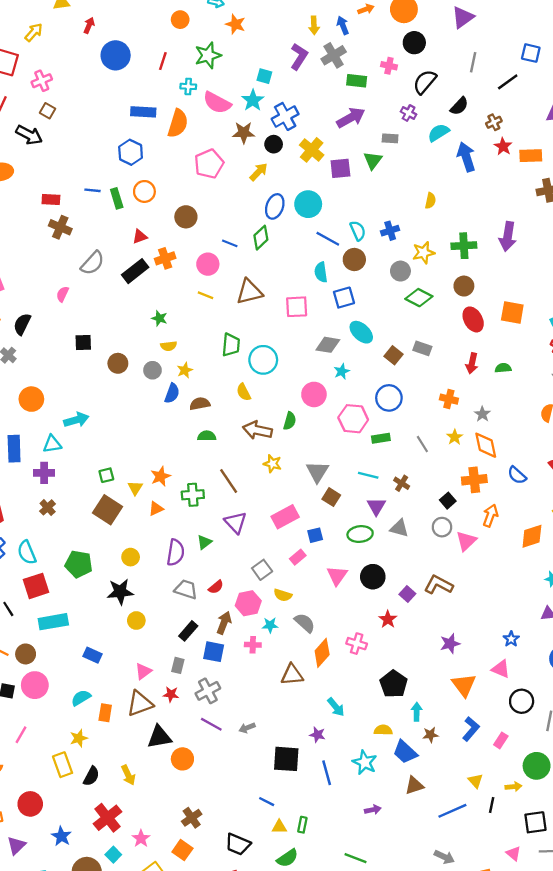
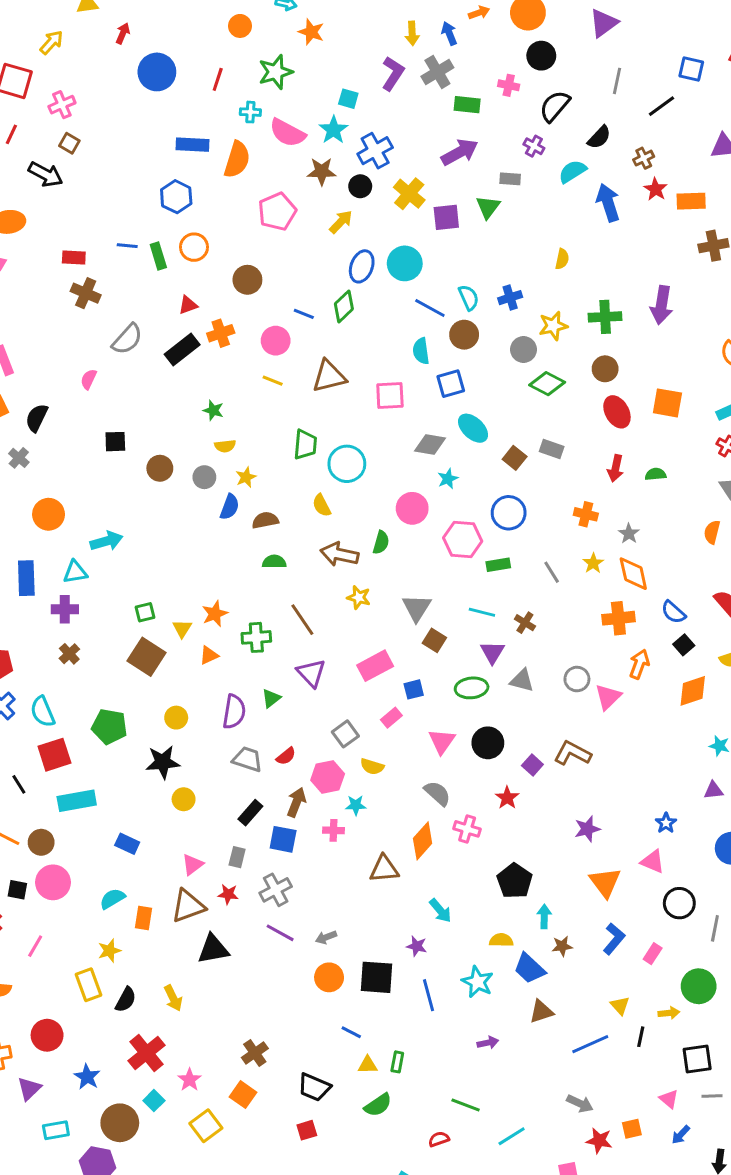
black square: (448, 501) -> (684, 645), moved
gray semicircle: (305, 623) -> (437, 793), moved
orange circle: (182, 759) -> (329, 977), moved

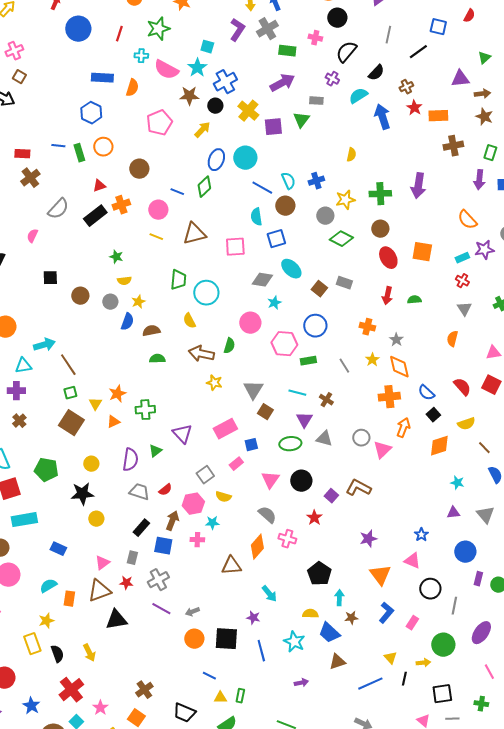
orange semicircle: (237, 160) -> (132, 88), size x0.7
brown cross: (86, 293) -> (30, 178), turned 30
brown line: (302, 620) -> (68, 365), moved
black semicircle: (126, 1000) -> (57, 654), turned -48

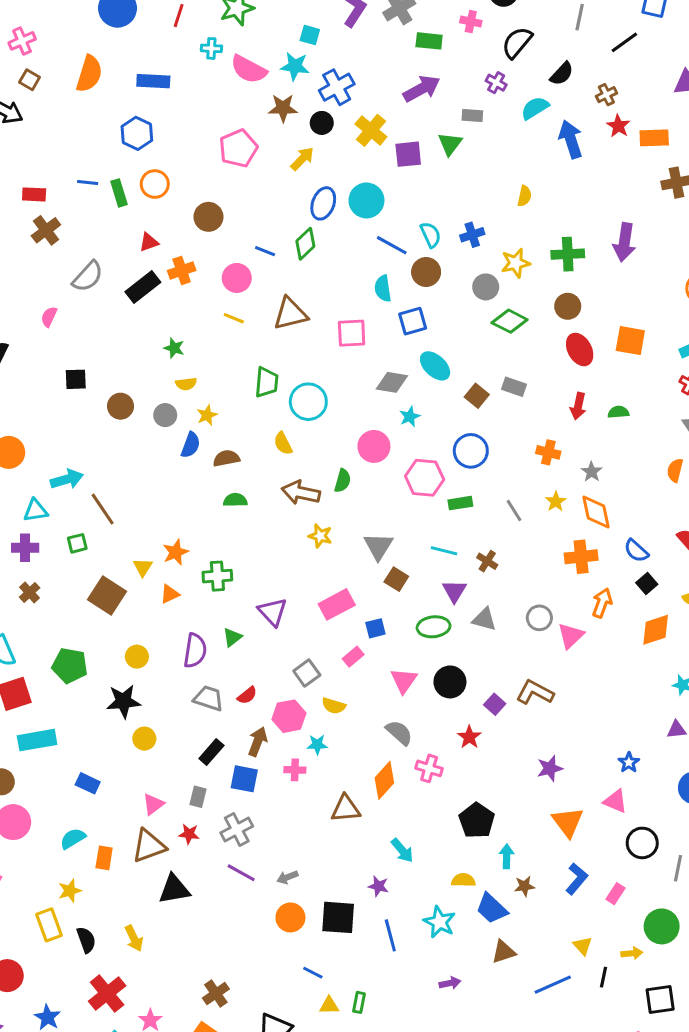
cyan star: (197, 68) -> (295, 66), turned -30
orange semicircle: (132, 88) -> (89, 74), moved, size x1.4
green square: (70, 393) -> (77, 543), moved

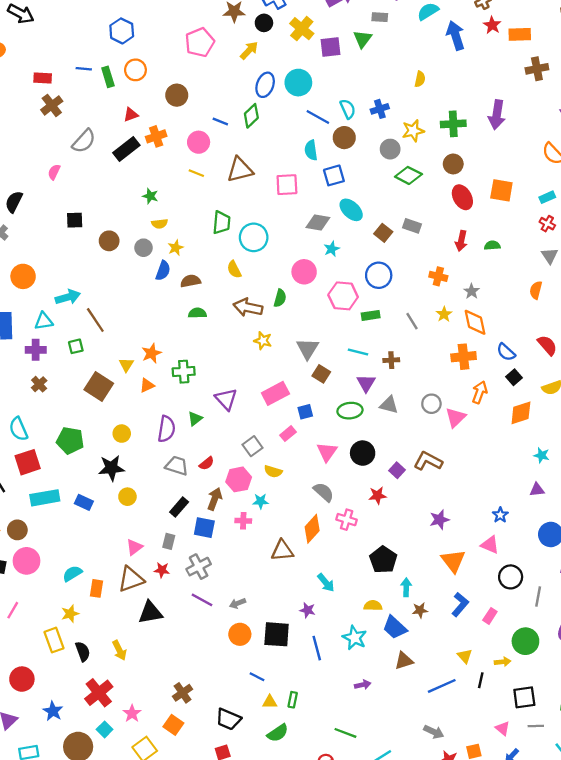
brown cross: (487, 561) -> (391, 360), turned -35
red star: (469, 737) -> (378, 495), turned 30
blue rectangle: (88, 783) -> (84, 502), moved

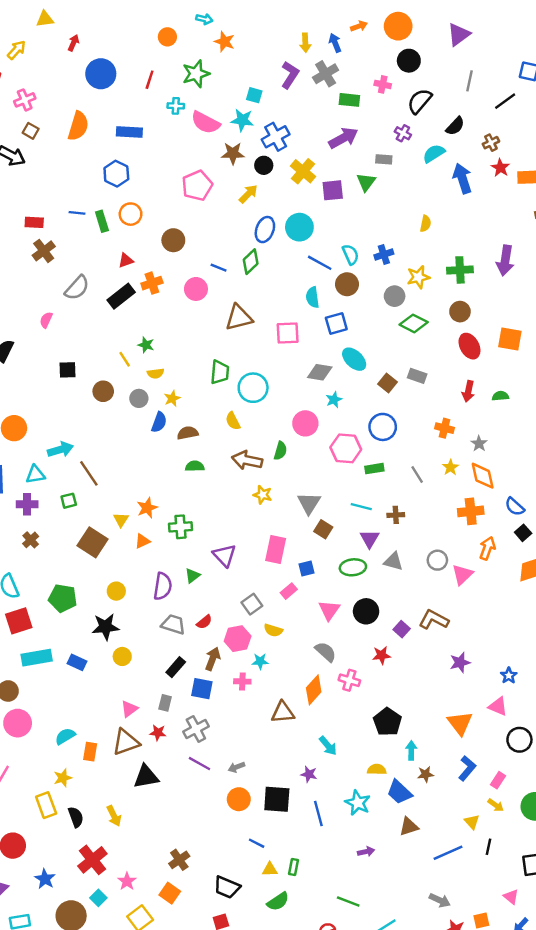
yellow line: (196, 173) -> (125, 359), moved, turned 35
pink rectangle: (275, 393) -> (276, 549), turned -50
purple star: (439, 520) -> (460, 662), moved
yellow arrow: (503, 662) -> (496, 805), moved, turned 42

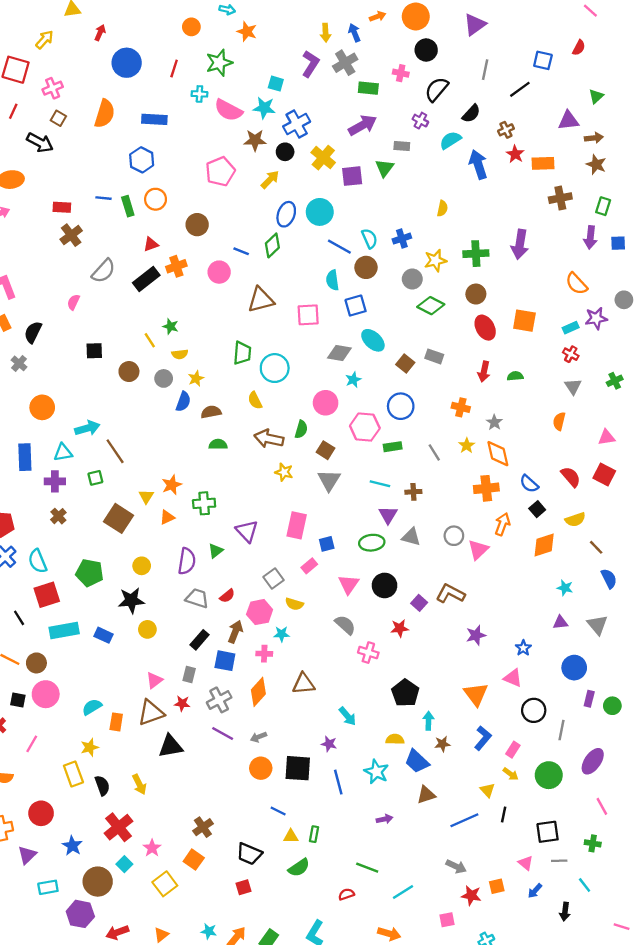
brown square: (323, 529) -> (326, 450), moved
orange diamond: (314, 690) -> (258, 692), moved

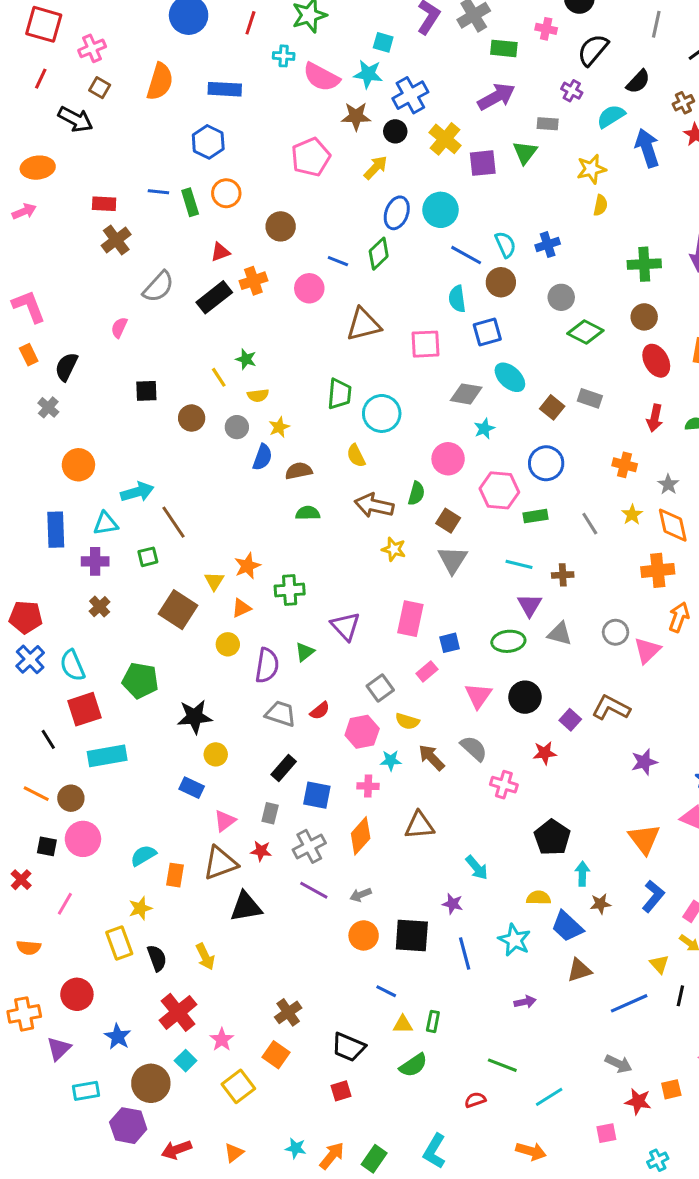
yellow star: (435, 260) -> (591, 169), moved
yellow circle: (142, 566) -> (228, 644), moved
brown arrow: (235, 632) -> (431, 757), moved, turned -65
blue rectangle: (103, 635) -> (192, 788), moved

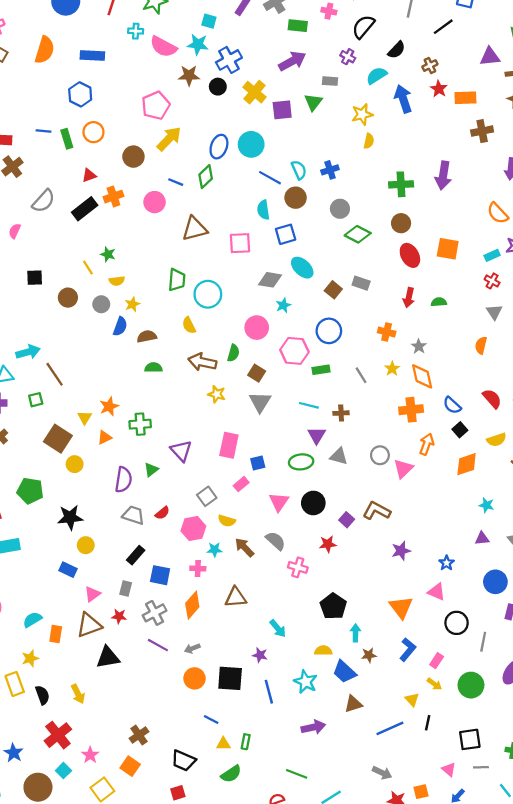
yellow arrow: (376, 168) -> (169, 139), moved, size x1.4
yellow circle: (228, 644) -> (75, 464), moved
purple arrow: (525, 1002) -> (313, 727), size x1.5

